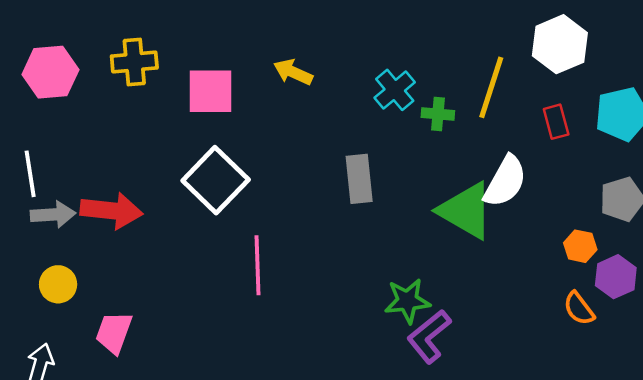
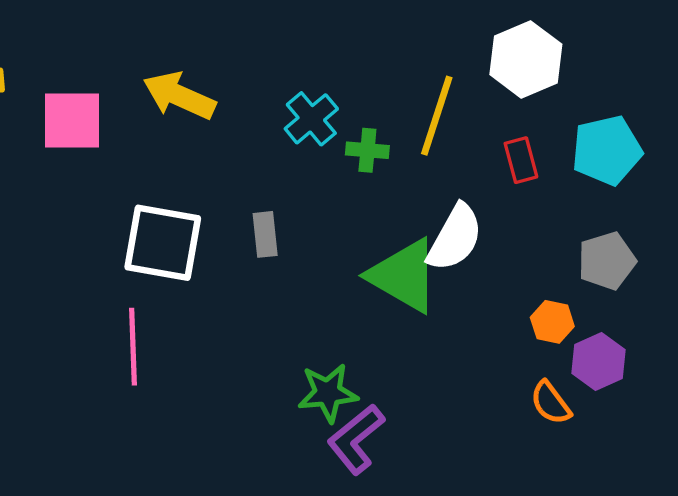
yellow arrow: (293, 72) -> (179, 96), size x1.4
gray rectangle: (359, 179) -> (265, 234), size x0.7
white square: (216, 180) -> (163, 243), moved, turned -34

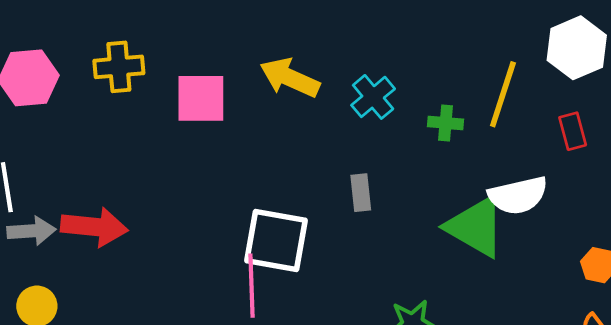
cyan cross: (311, 119) -> (373, 97), moved
white semicircle: (455, 238) -> (518, 195), turned 48
white square: (163, 243) -> (276, 240), moved

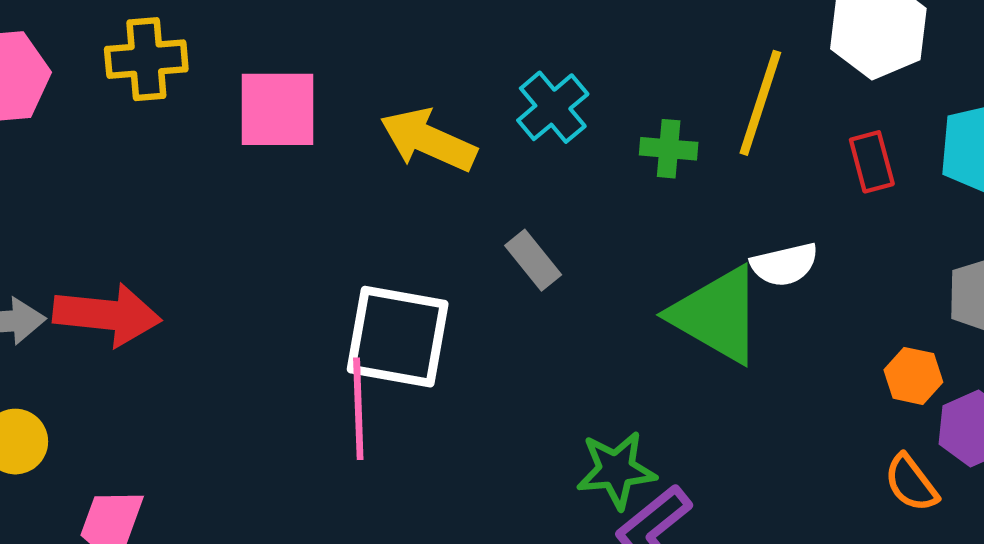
yellow arrow: (290, 78) -> (428, 140), moved
gray rectangle: (361, 193) -> (533, 260), turned -33
white semicircle: (518, 195) -> (784, 265), size x0.7

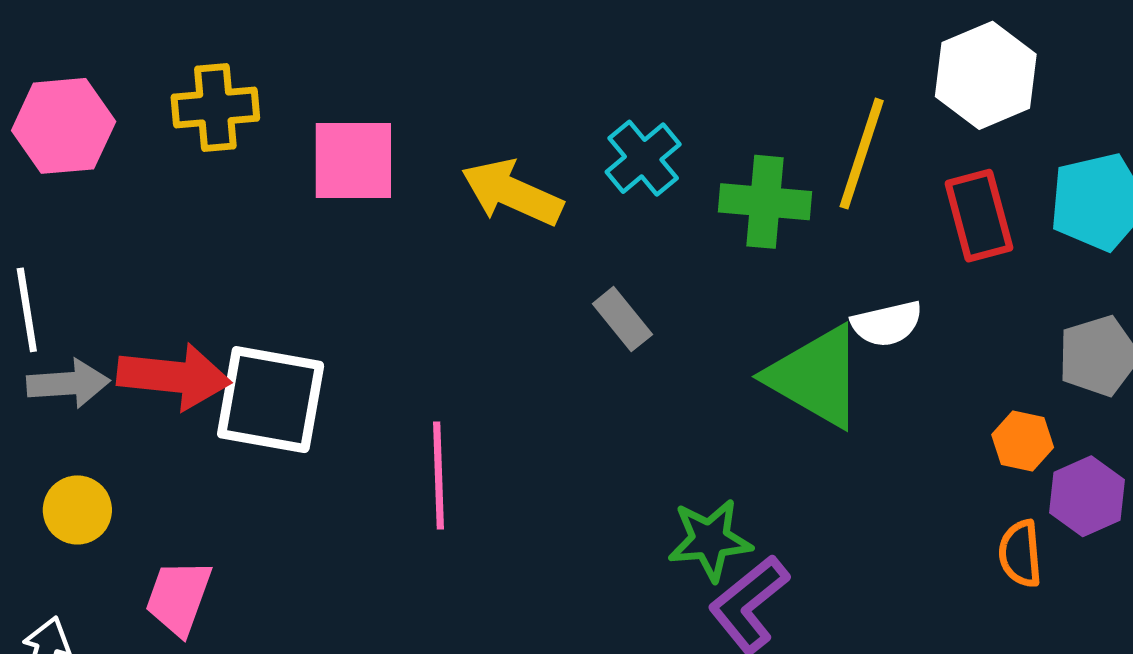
green cross: (669, 149) -> (765, 202), size x1.5
red rectangle: (872, 162) -> (979, 216), size x1.4
white square: (398, 337) -> (271, 400), moved
orange semicircle: (911, 483) -> (1020, 554), turned 32

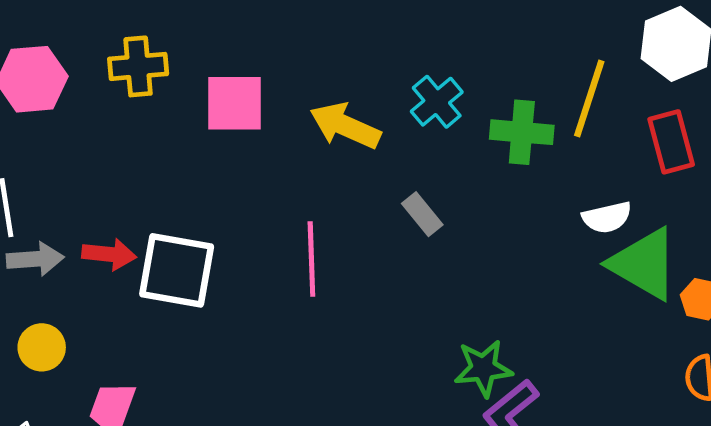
red arrow: (174, 377) -> (109, 254), size x0.7
green triangle: (816, 377) -> (644, 264), moved
pink line: (438, 475) -> (311, 259), moved

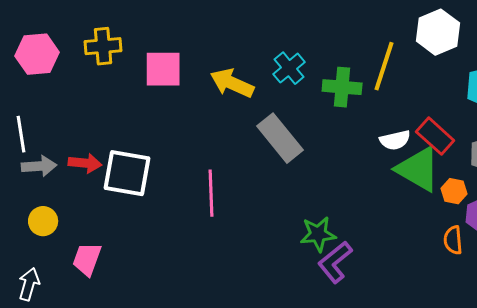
red rectangle: (671, 142) -> (435, 136), moved, turned -33
gray rectangle: (422, 214) -> (280, 138), size x1.8
pink line: (311, 259) -> (211, 193), moved

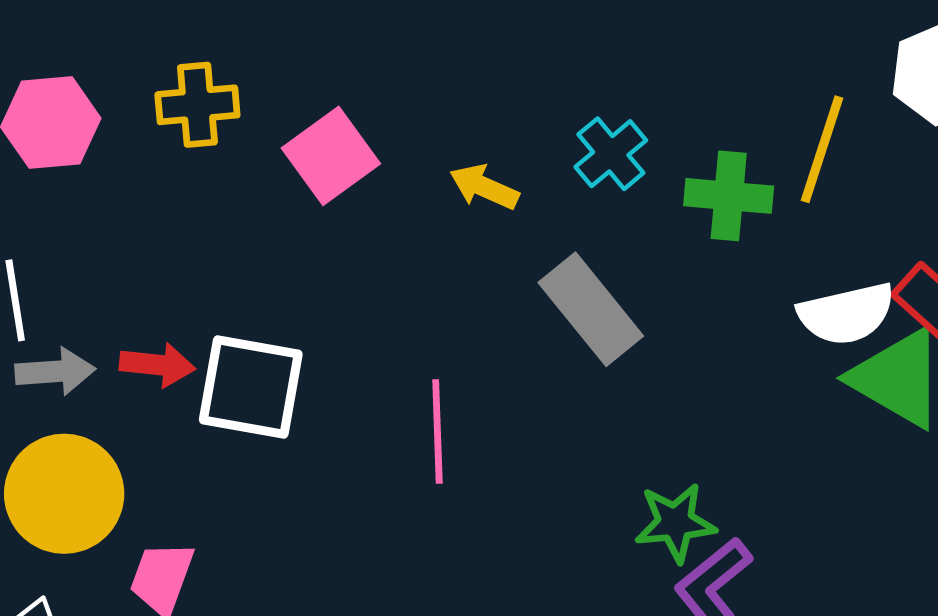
pink square: (163, 69) -> (331, 156), turned -36
yellow arrow: (232, 83) -> (484, 187), size x0.7
white semicircle: (395, 140) -> (846, 314), size x1.4
yellow circle: (43, 221) -> (64, 494), size x1.8

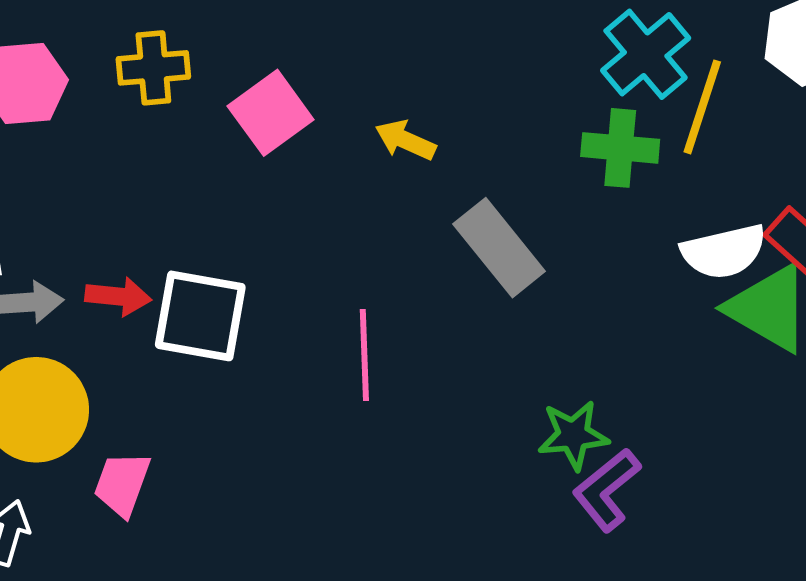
cyan cross: (611, 154) -> (646, 54), moved, size x1.4

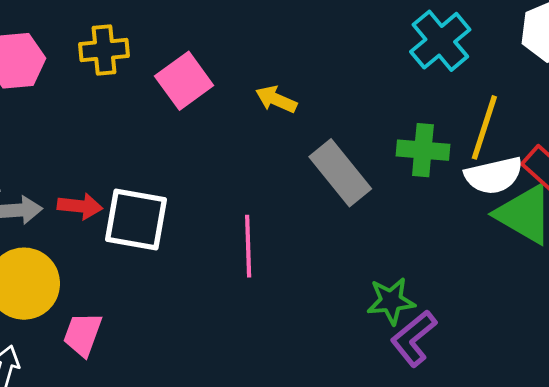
yellow line: (702, 107) -> (484, 127), moved
green cross: (620, 148) -> (423, 150), moved

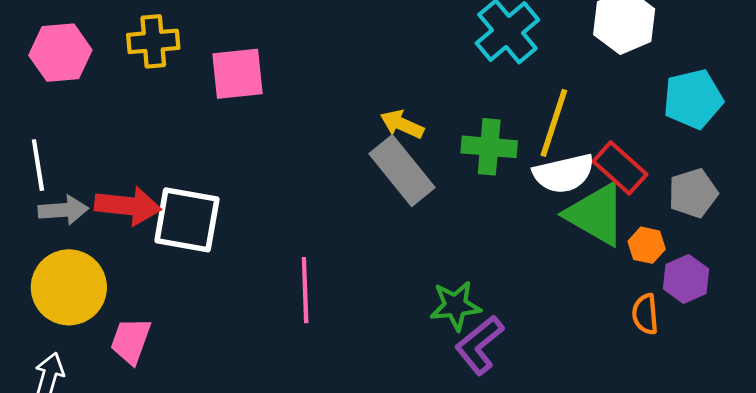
pink square: (184, 81) -> (238, 74), turned 30
yellow arrow: (276, 99) -> (402, 124), moved
red arrow: (80, 206) -> (128, 206), size x1.4
pink line: (248, 246) -> (305, 290), moved

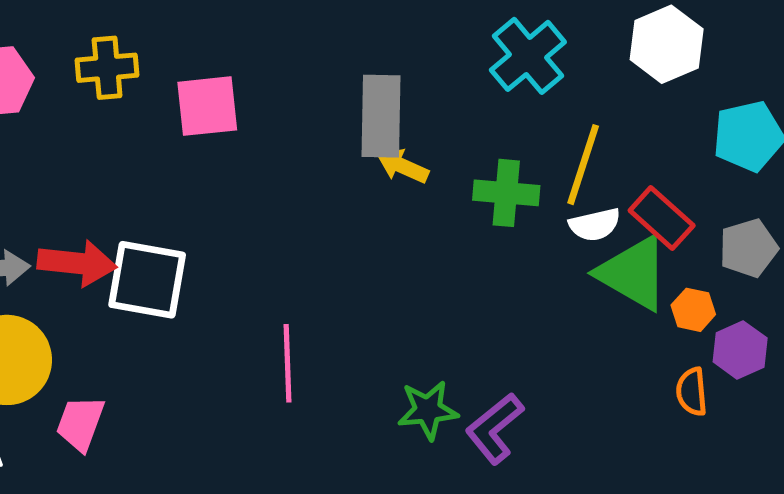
gray rectangle: (402, 171) -> (381, 116), moved, turned 40
white semicircle: (564, 174) -> (595, 225), size x0.7
green star: (455, 306) -> (428, 410), moved

